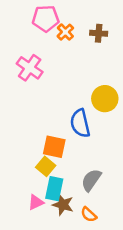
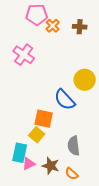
blue semicircle: (80, 123) -> (65, 100), turned -30
gray semicircle: (91, 180) -> (74, 146), turned -42
cyan rectangle: (54, 189) -> (20, 153), moved

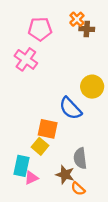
pink pentagon: (37, 15) -> (40, 29), moved
orange cross: (53, 26) -> (77, 19), moved
brown star: (51, 166) -> (65, 175), moved

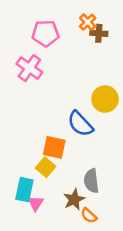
brown star: (65, 175) -> (74, 199), turned 30
pink triangle: (31, 178) -> (36, 203), turned -32

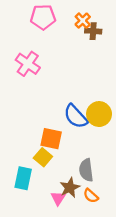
pink pentagon: (46, 33) -> (43, 17), moved
yellow circle: (105, 99) -> (99, 114), moved
pink triangle: (36, 203) -> (58, 198), moved
orange semicircle: (89, 216) -> (91, 196), moved

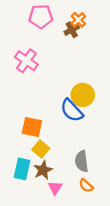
brown cross: (93, 31) -> (72, 30), moved, turned -32
yellow circle: (99, 114) -> (83, 95), moved
orange square: (51, 139) -> (32, 127), moved
brown star: (70, 188) -> (43, 170), moved

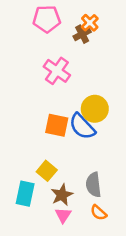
pink cross: (26, 61) -> (57, 71), moved
orange square: (32, 127) -> (57, 125), moved
brown star: (43, 170) -> (62, 195), moved

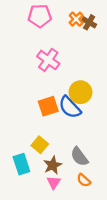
brown cross: (82, 34) -> (89, 22), moved, turned -32
orange square: (57, 125) -> (48, 106), turned -30
gray semicircle: (94, 185) -> (79, 157), turned -30
cyan rectangle: (25, 194) -> (21, 164), turned -30

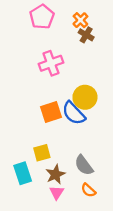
pink pentagon: (40, 16) -> (42, 17), turned -30
brown cross: (89, 22) -> (86, 35), moved
pink cross: (48, 60) -> (51, 63), turned 35
yellow square: (40, 145) -> (42, 153), turned 35

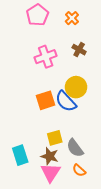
brown cross: (86, 35) -> (79, 50), moved
yellow square: (42, 153) -> (55, 138), moved
brown star: (56, 174) -> (50, 156), turned -30
pink triangle: (57, 192) -> (51, 172), size x1.5

